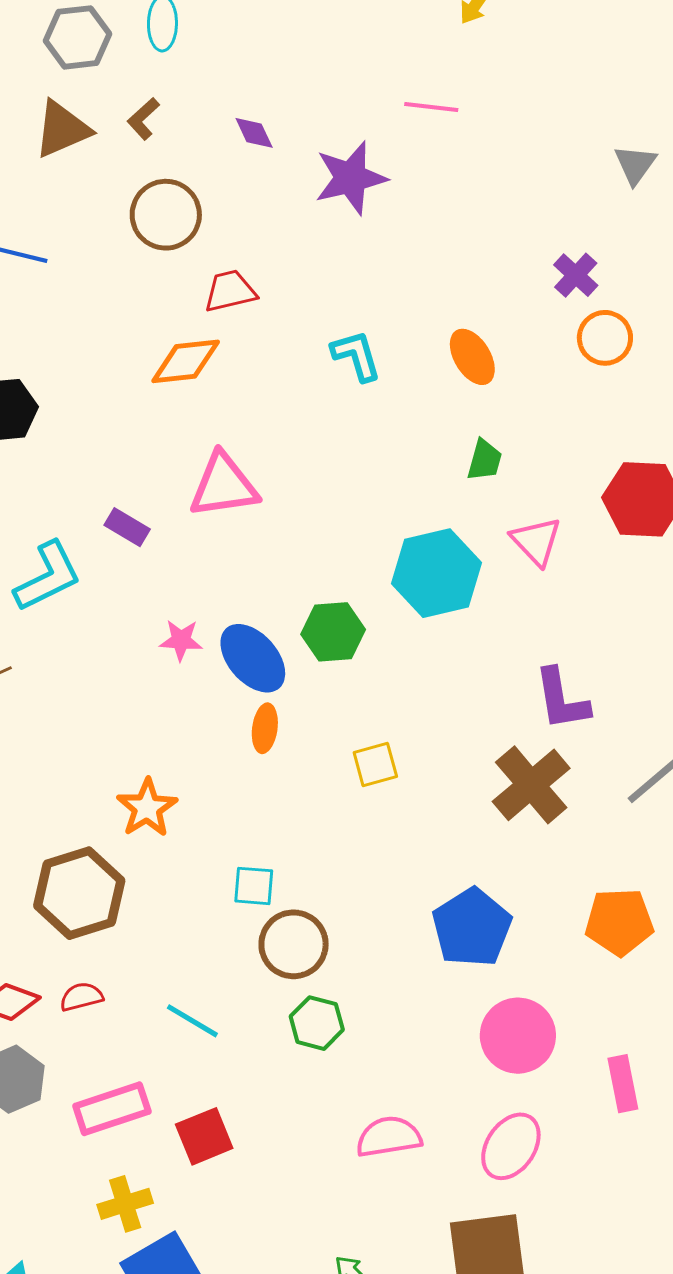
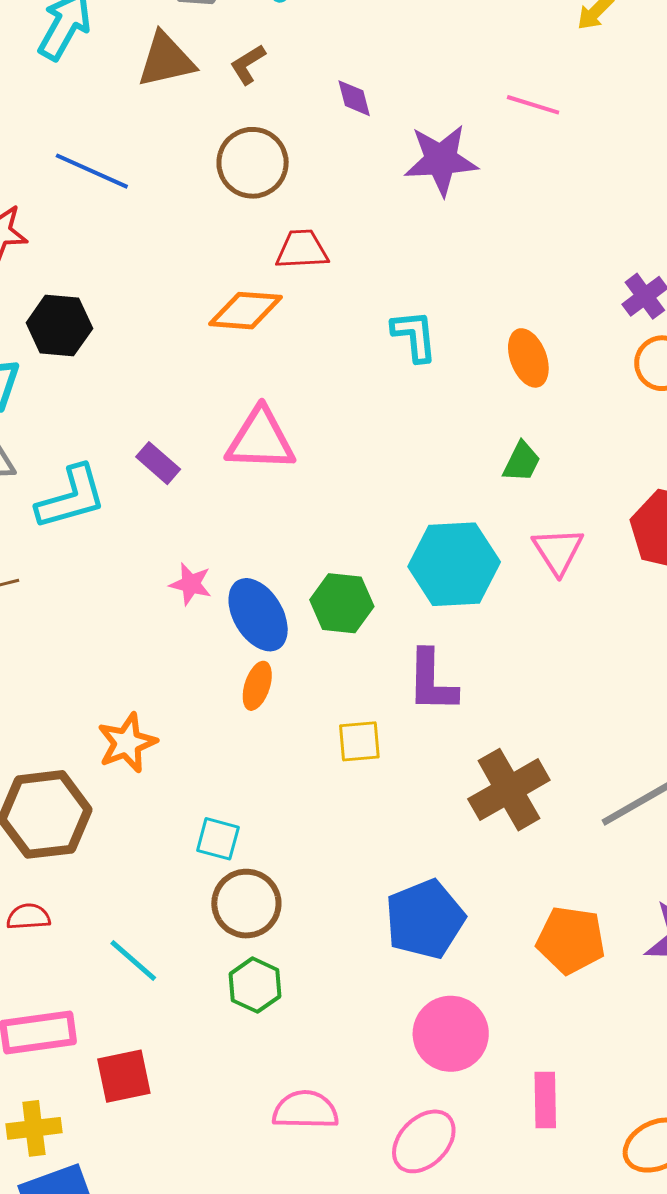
purple L-shape: (562, 699) -> (432, 681), moved

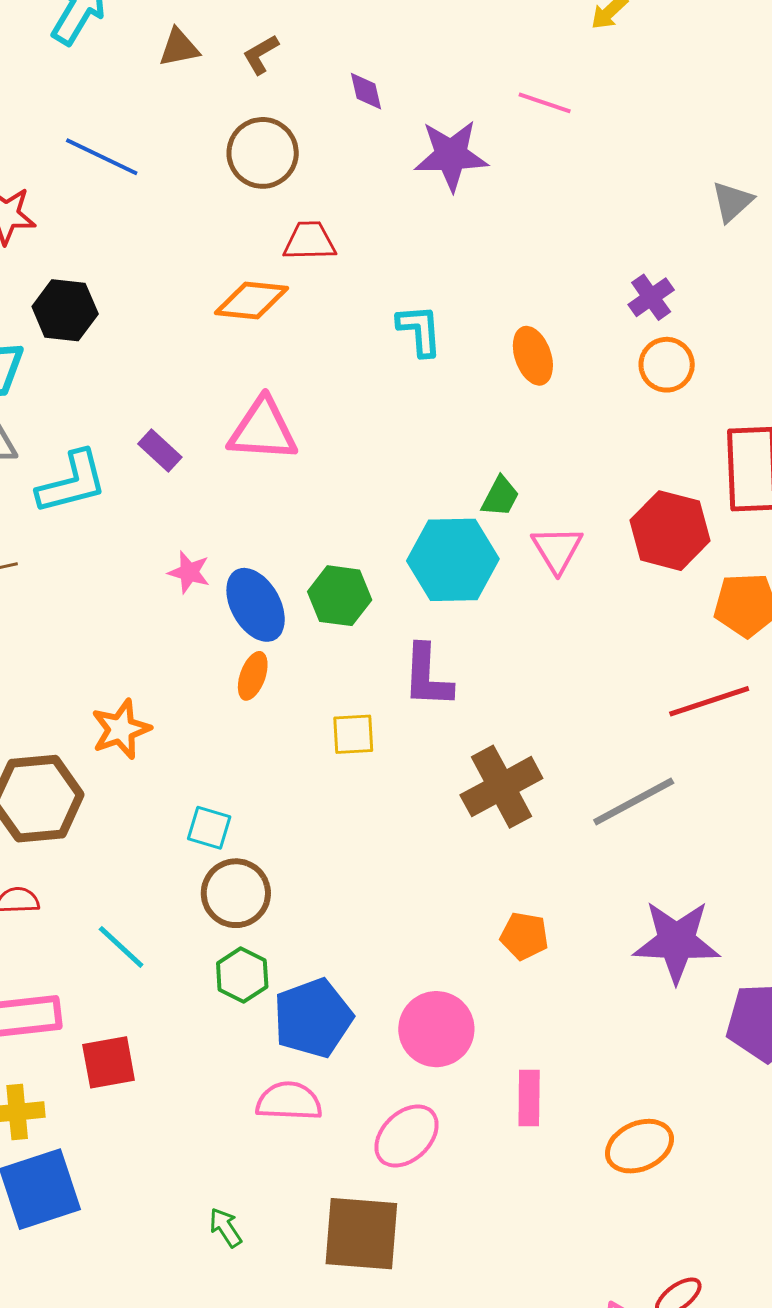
brown triangle: (166, 60) -> (179, 48), size x0.7
green trapezoid: (522, 462) -> (500, 497), moved
blue pentagon: (425, 919) -> (313, 1018), moved
orange pentagon: (571, 940) -> (524, 936), moved, size x0.7

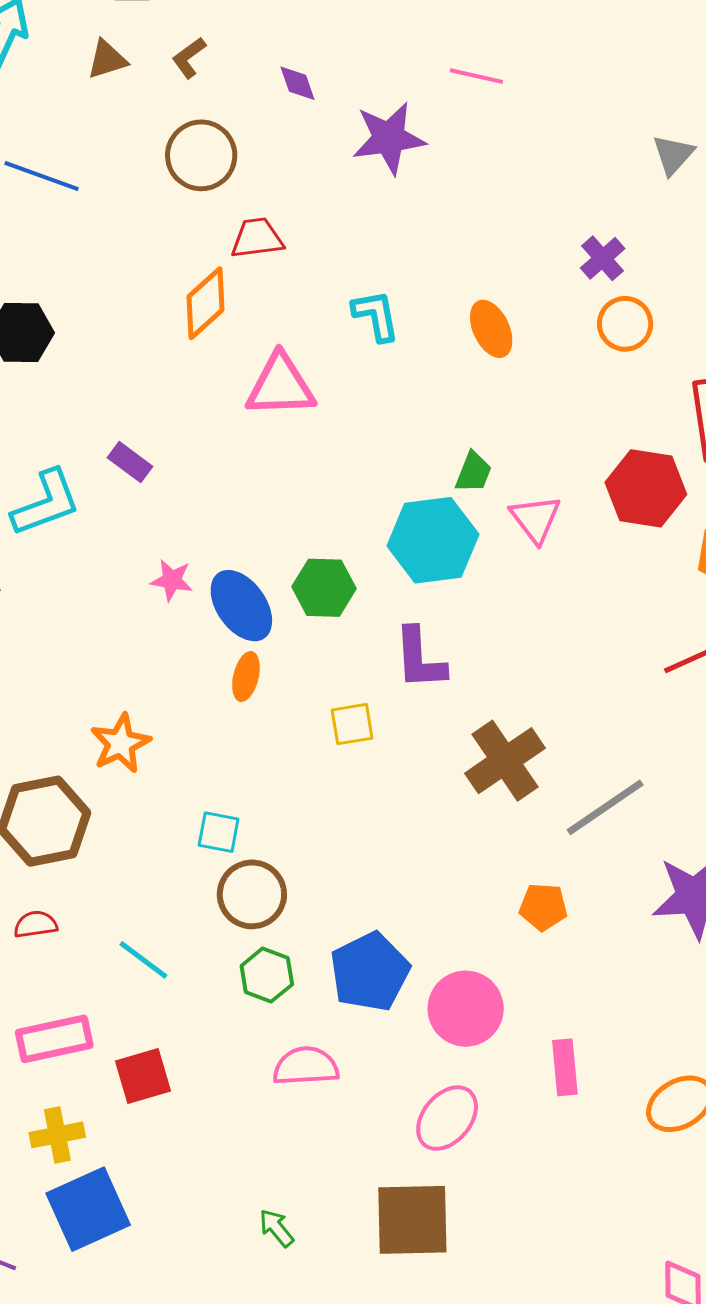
orange diamond: (251, 300) -> (206, 303), turned -42
pink triangle: (263, 430) -> (280, 386), moved
gray line: (634, 801) -> (605, 807), moved
blue pentagon: (313, 1018) -> (370, 972), moved
pink semicircle: (289, 1101) -> (306, 1066), moved

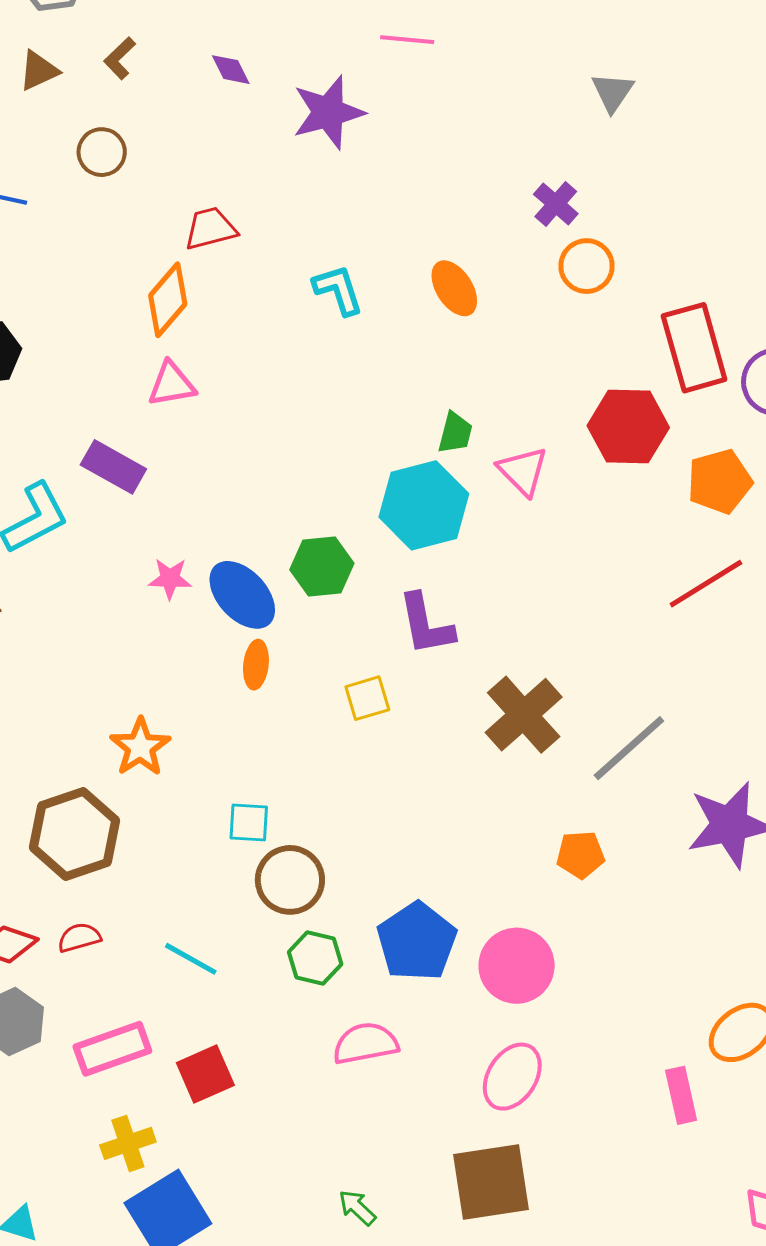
brown circle: (201, 155) -> (102, 152), moved, size x0.7
pink triangle: (280, 386) -> (172, 384), moved, size x0.7
purple rectangle: (130, 462) -> (113, 467), size x1.4
pink rectangle: (565, 1067) -> (681, 1095), moved

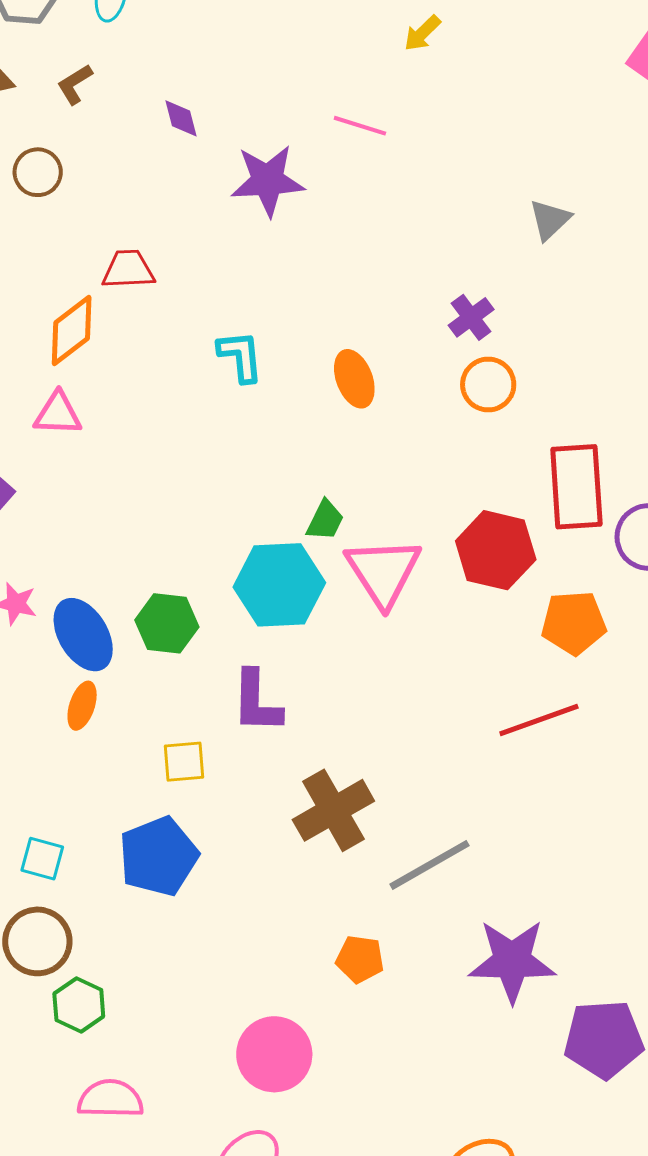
pink triangle: (523, 471) -> (383, 572), size x1.5
brown circle: (290, 880) -> (37, 941), moved
blue pentagon: (417, 941) -> (158, 856), moved

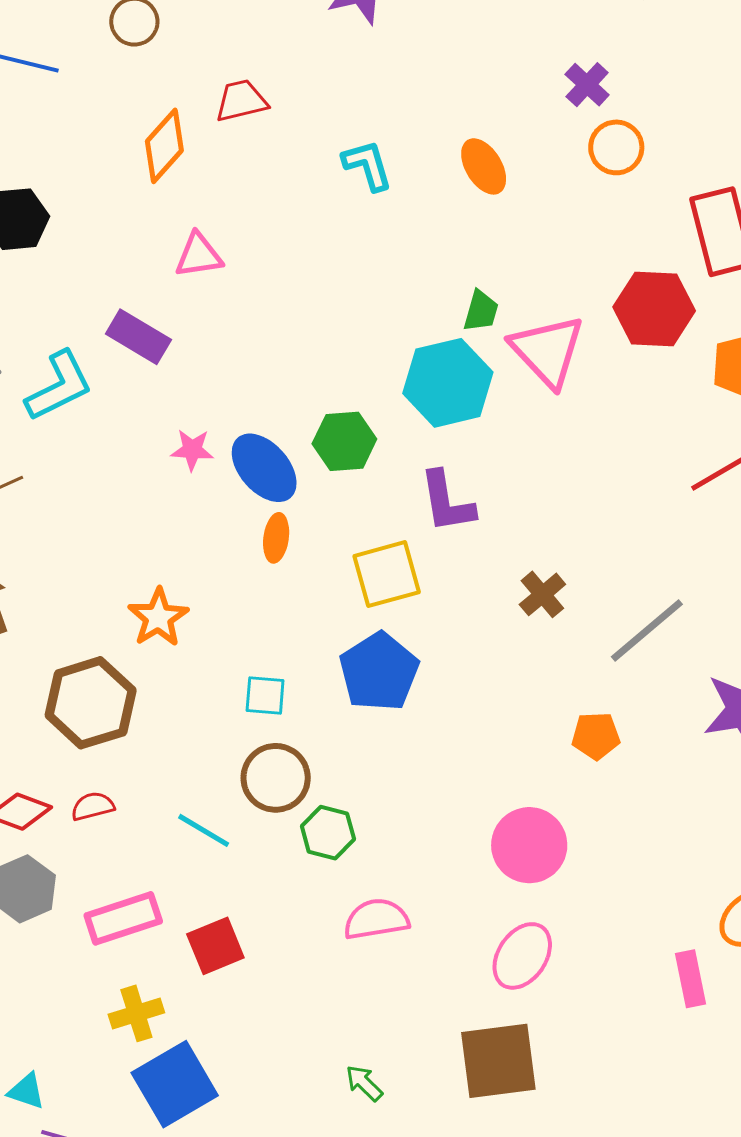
orange diamond: (72, 330) -> (164, 146), moved
yellow square: (184, 762) -> (387, 574), size x1.5
brown cross: (333, 810) -> (542, 594), size x0.6

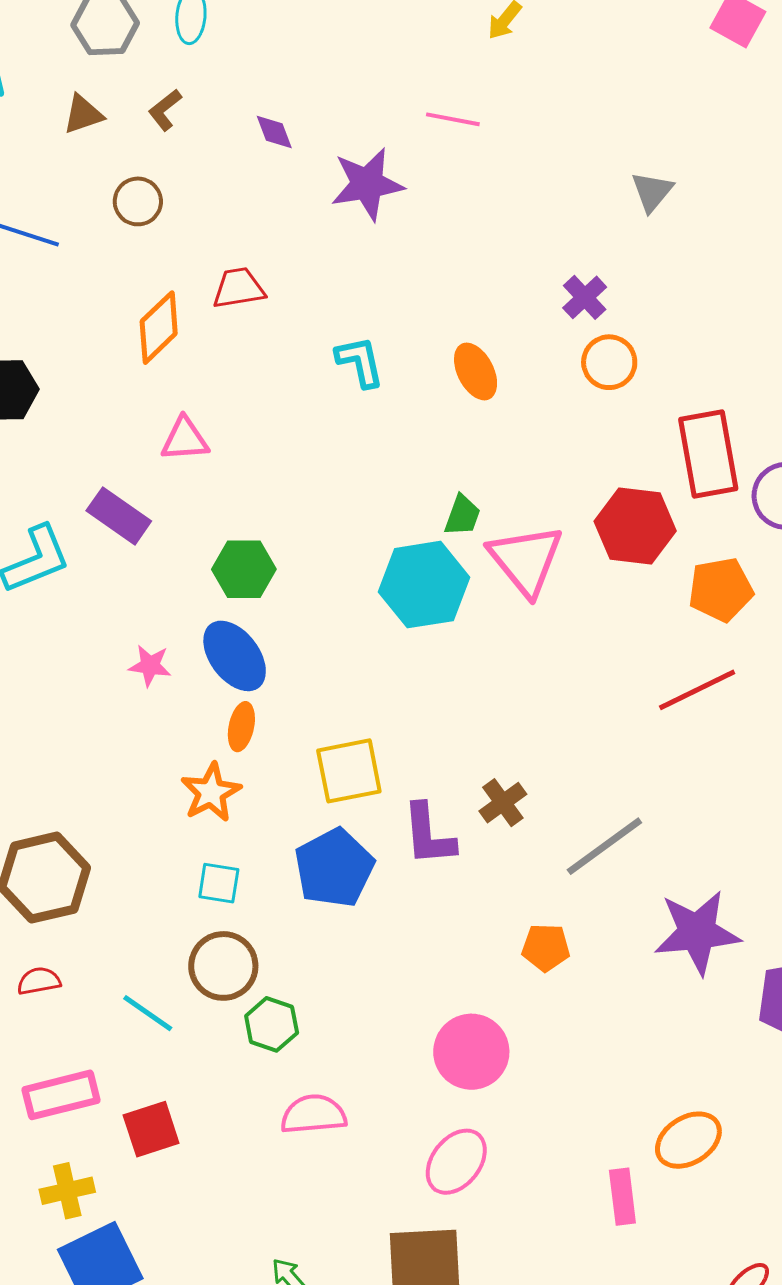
green hexagon: (344, 441) -> (244, 569), moved
pink star: (192, 450) -> (150, 666), moved
purple L-shape: (447, 502) -> (429, 835), moved
orange star: (158, 617) -> (211, 792), moved

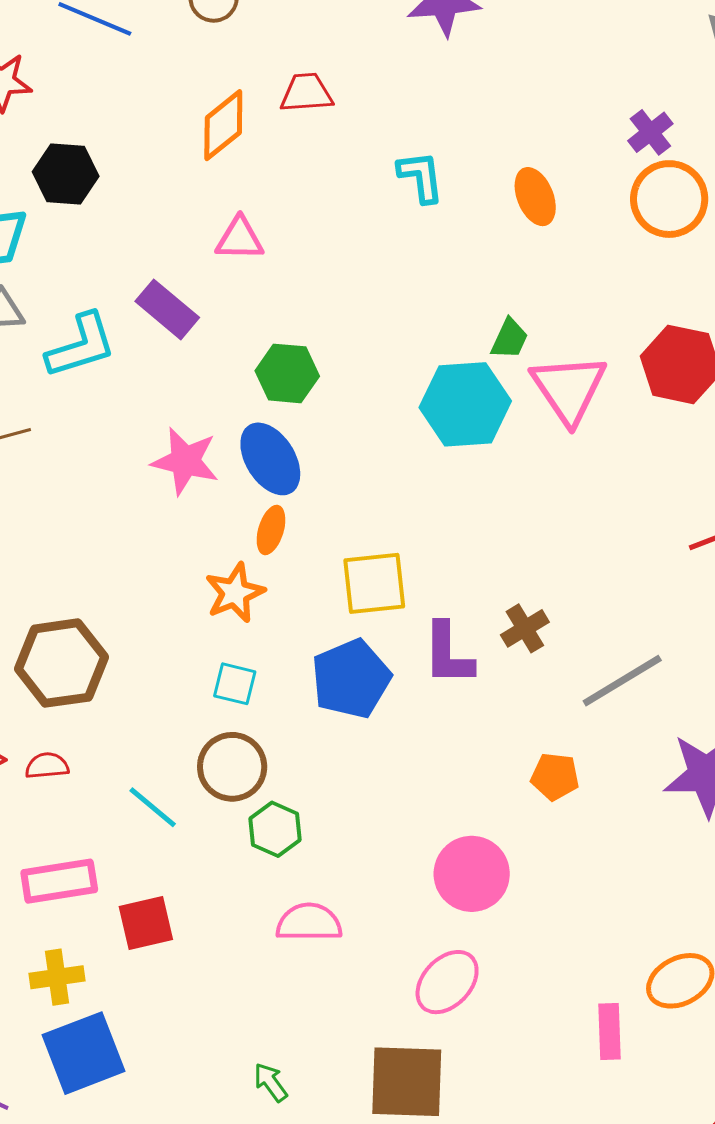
orange circle: (609, 362) -> (669, 199), size x1.4
pink star: (150, 666) -> (185, 461), size x1.6

